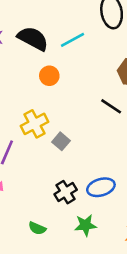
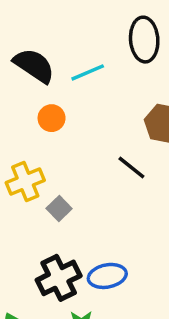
black cross: (66, 192) -> (59, 278), size x1.4

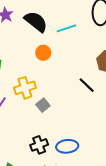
black cross: (59, 278) -> (39, 145), size x0.7

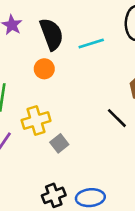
black semicircle: (36, 22) -> (52, 34), turned 30
orange circle: (43, 53) -> (44, 69), moved

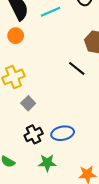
gray square: (59, 143) -> (28, 103), moved

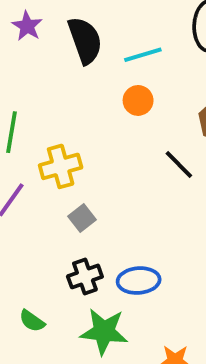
orange circle: (16, 36) -> (138, 100), moved
green star: (47, 163) -> (104, 332), size x1.4

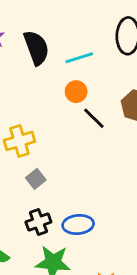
black line: (179, 165) -> (94, 118), moved

